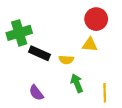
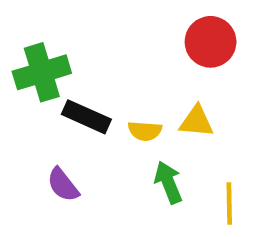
yellow triangle: (90, 45) -> (196, 121), moved
purple semicircle: (36, 93) -> (63, 185), moved

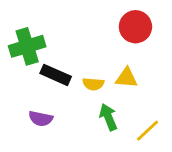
purple semicircle: (63, 185) -> (41, 119), turned -40
yellow line: (229, 204) -> (148, 131), turned 48

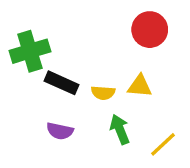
purple semicircle: (41, 119) -> (60, 131), moved

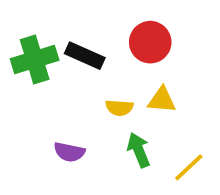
red circle: (150, 30) -> (150, 42), moved
black rectangle: (62, 83) -> (85, 56), moved

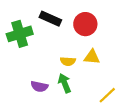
black rectangle: (85, 56) -> (50, 19), moved
green arrow: (139, 150) -> (65, 83), moved

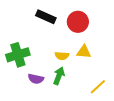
green cross: (20, 34) -> (18, 55), moved
green arrow: (65, 83) -> (59, 76), turned 42

